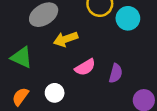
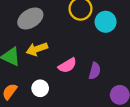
yellow arrow: (66, 39) -> (37, 49), moved

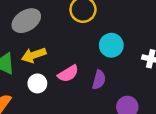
cyan circle: (106, 22) -> (111, 45), moved
white circle: (40, 88) -> (37, 83), moved

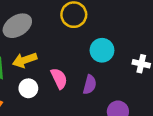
pink semicircle: (68, 74) -> (59, 78), turned -85

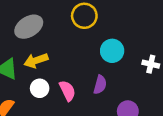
pink semicircle: (59, 78) -> (67, 91), moved

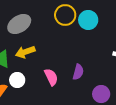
cyan circle: (112, 51) -> (88, 20), moved
white circle: (40, 88) -> (17, 80), moved

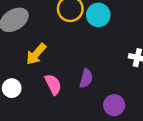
yellow arrow: (25, 52) -> (36, 54), moved, turned -30

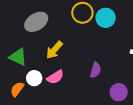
pink semicircle: (53, 84) -> (55, 77), moved, turned 84

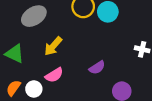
purple semicircle: (96, 70) -> (97, 68), turned 42
white circle: (34, 78) -> (34, 89), moved

